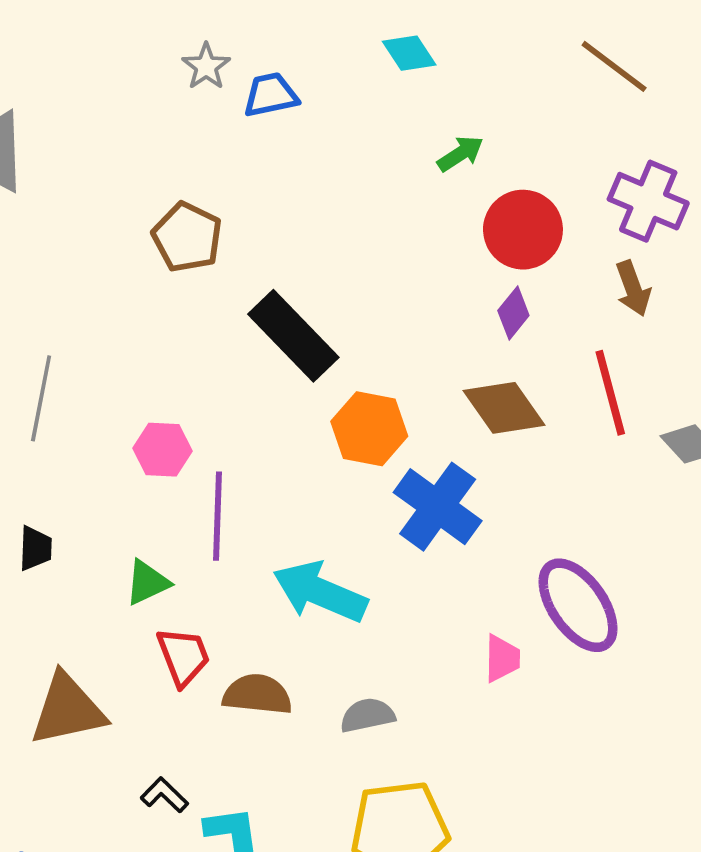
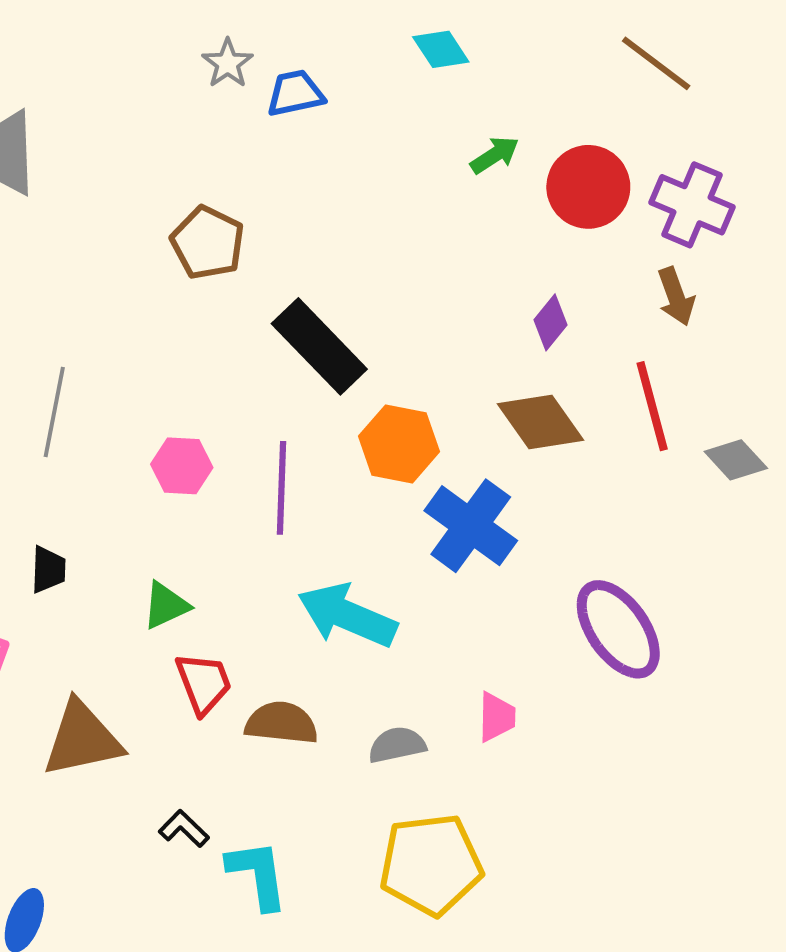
red circle: (523, 230) -> (588, 187), moved
purple line: (217, 516) -> (281, 488), moved
pink trapezoid: (502, 658) -> (497, 717), moved

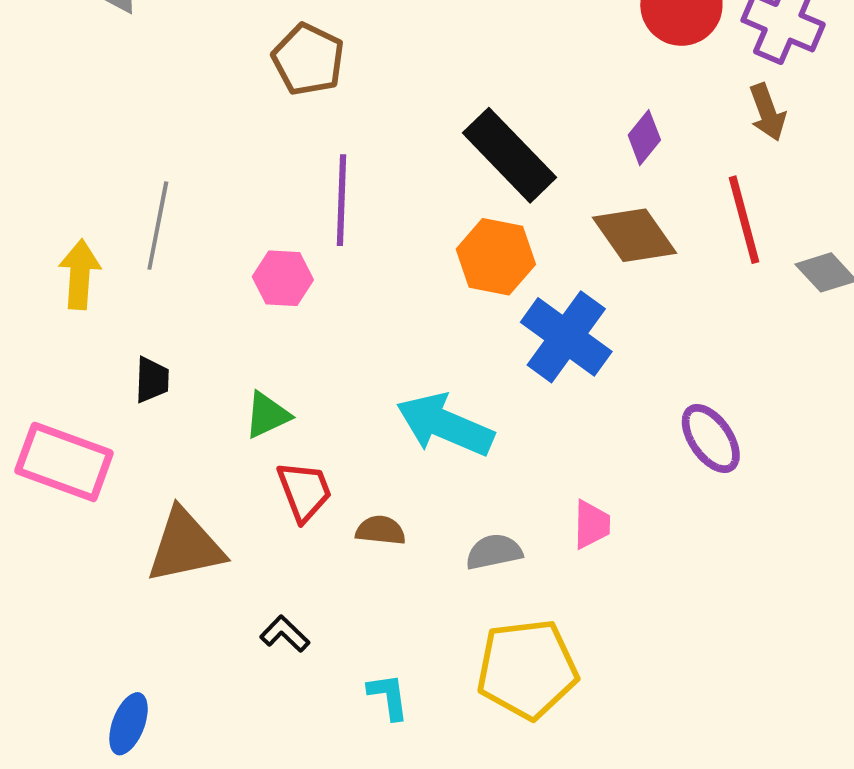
black rectangle: (319, 346) -> (510, 155), moved
purple line: (281, 488) -> (341, 200), moved
purple ellipse: (618, 629) -> (711, 438), size x0.7
brown semicircle: (281, 723) -> (381, 530), size x0.7
cyan L-shape: (258, 874) -> (388, 696), moved, size x0.7

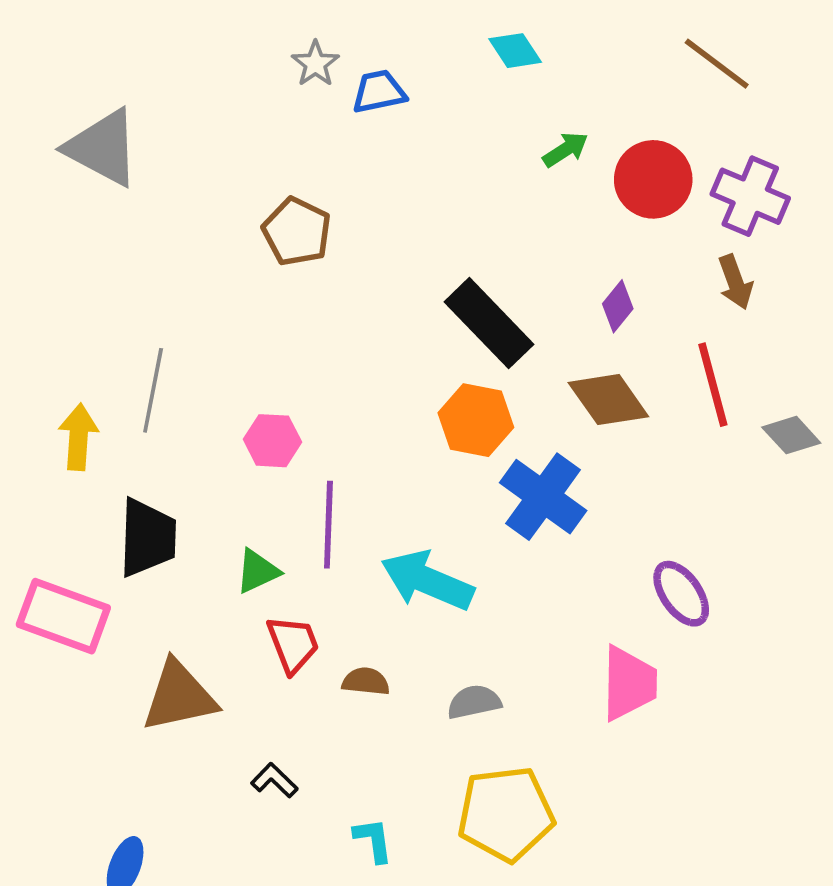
purple line: (341, 200) -> (328, 525), moved
black trapezoid: (152, 380) -> (147, 538), size x1.8
pink trapezoid: (592, 524) -> (629, 683), moved, size x1.6

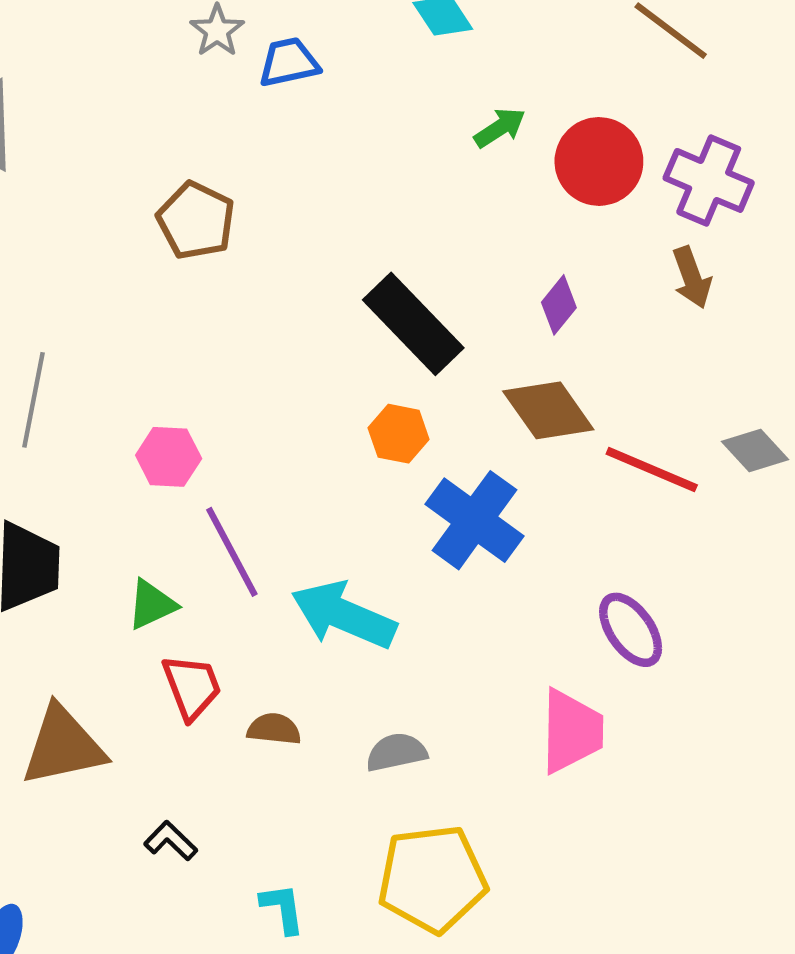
red line: (713, 385) -> (652, 470), moved, turned -52
orange hexagon: (476, 420) -> (399, 434), size x0.7
purple line: (328, 525) -> (232, 552), turned -30

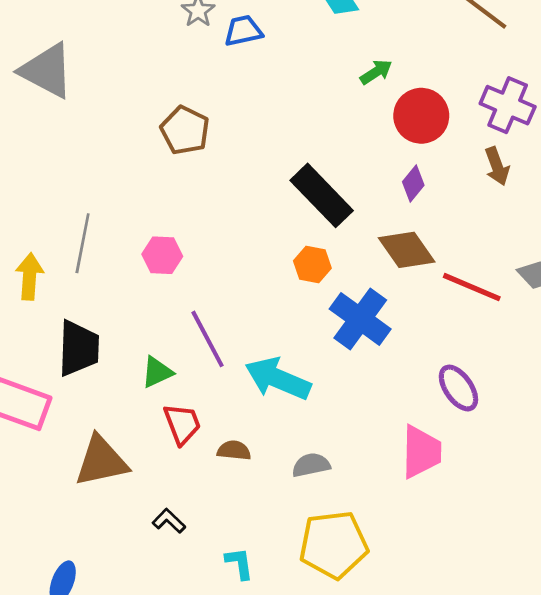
red circle: (599, 161) -> (421, 116), moved
pink hexagon: (169, 457) -> (162, 255), moved

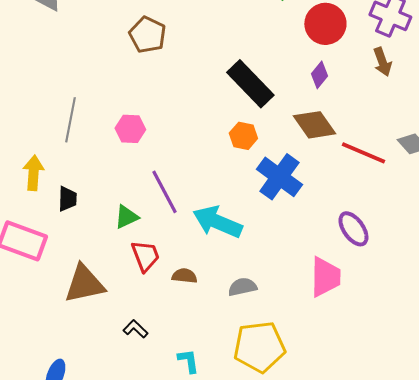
yellow arrow: (29, 276) -> (33, 173), moved
black trapezoid: (79, 348) -> (67, 199), size x0.6

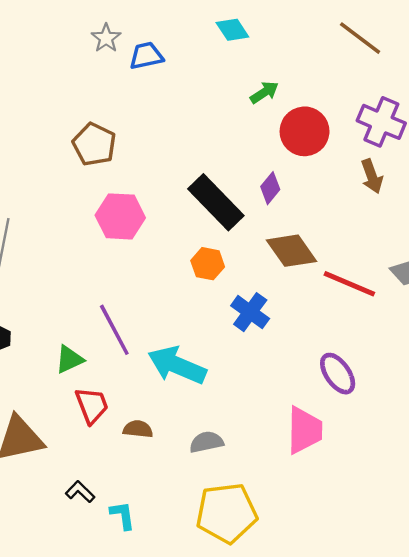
purple diamond: (319, 75) -> (270, 188), moved
pink hexagon: (130, 129) -> (120, 216), moved, size x1.4
blue cross: (279, 177) -> (250, 312), size x0.7
cyan L-shape: (188, 361) -> (123, 515), moved

